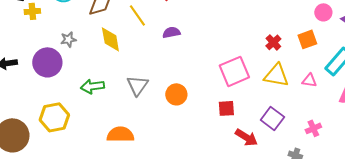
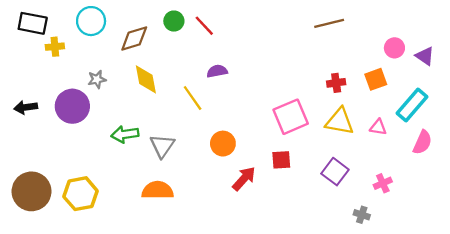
yellow line: (137, 15) -> (193, 98), moved
red cross: (273, 42) -> (336, 83), turned 35
gray triangle: (137, 85) -> (162, 146), moved
yellow hexagon: (54, 117) -> (81, 194), moved
red arrow: (246, 137) -> (244, 179), moved, turned -80

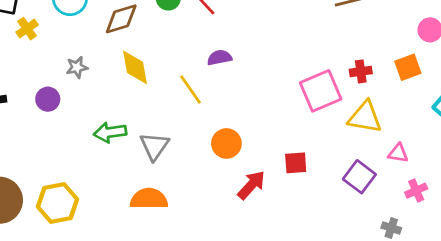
yellow cross: (55, 47) -> (27, 29), turned -30
purple circle: (72, 106) -> (48, 99), size x0.6
pink square: (291, 117) -> (321, 91), moved
pink triangle: (378, 127) -> (398, 153), moved

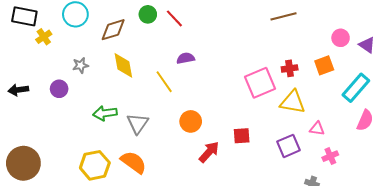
purple square: (359, 177) -> (289, 146), turned 30
orange semicircle: (149, 199) -> (134, 162), turned 36
yellow hexagon: (57, 203) -> (95, 165), moved

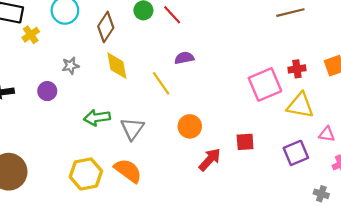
brown diamond: (113, 30) -> (106, 27), turned -40

